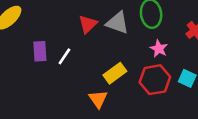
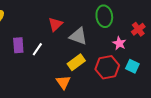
gray triangle: (117, 23) -> (78, 36), moved
pink star: (159, 49) -> (119, 43), moved

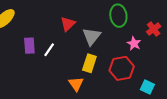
gray triangle: (78, 36) -> (92, 36), turned 48
yellow rectangle: (76, 62) -> (89, 63), turned -36
cyan square: (132, 66) -> (147, 87), moved

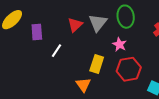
gray triangle: (92, 36) -> (98, 23), moved
pink star: (134, 44) -> (119, 44), moved
purple rectangle: (29, 46) -> (37, 32), moved

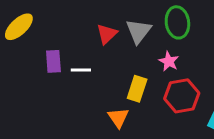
purple rectangle: (37, 32) -> (53, 61), moved
white line: (56, 51) -> (81, 70), turned 56

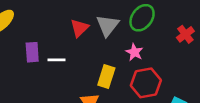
green ellipse: (177, 22) -> (142, 18), turned 44

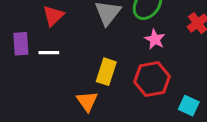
red triangle: (79, 28) -> (53, 16), moved
pink star: (134, 52) -> (155, 39), moved

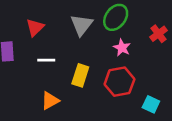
white line: (49, 53) -> (46, 60), moved
orange triangle: (87, 101) -> (50, 101), moved, turned 36

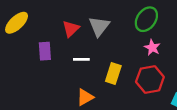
gray triangle: (82, 25) -> (99, 26), moved

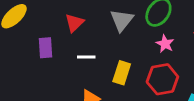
gray triangle: (99, 26) -> (122, 20), moved

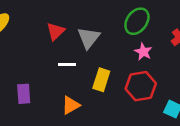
gray triangle: (122, 20) -> (89, 38), moved
purple rectangle: (46, 48) -> (24, 94), moved

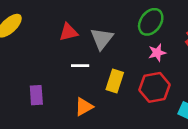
red triangle: (55, 31) -> (68, 32), turned 30
pink star: (143, 52) -> (157, 53), turned 30

